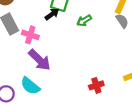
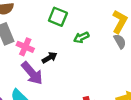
black arrow: (52, 14) -> (50, 58), moved

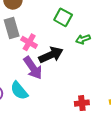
black arrow: (50, 58) -> (51, 55), size x1.6

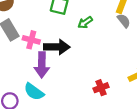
black arrow: (51, 55) -> (57, 47), turned 40
purple arrow: (33, 68) -> (42, 65), turned 50

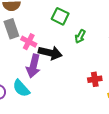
green arrow: (85, 22) -> (80, 36), turned -40
red cross: (101, 88) -> (95, 79), moved

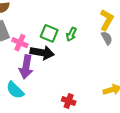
green square: (60, 16) -> (49, 33), moved
red cross: (95, 79) -> (69, 101), moved, turned 32

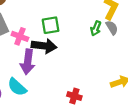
green square: (49, 33) -> (51, 25), turned -30
green arrow: (71, 34) -> (96, 28), moved

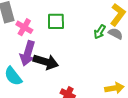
gray semicircle: (112, 28) -> (115, 34), turned -40
black arrow: (44, 46) -> (46, 62), moved

